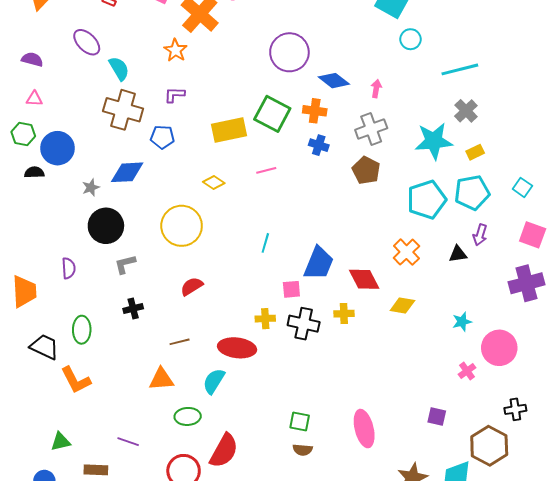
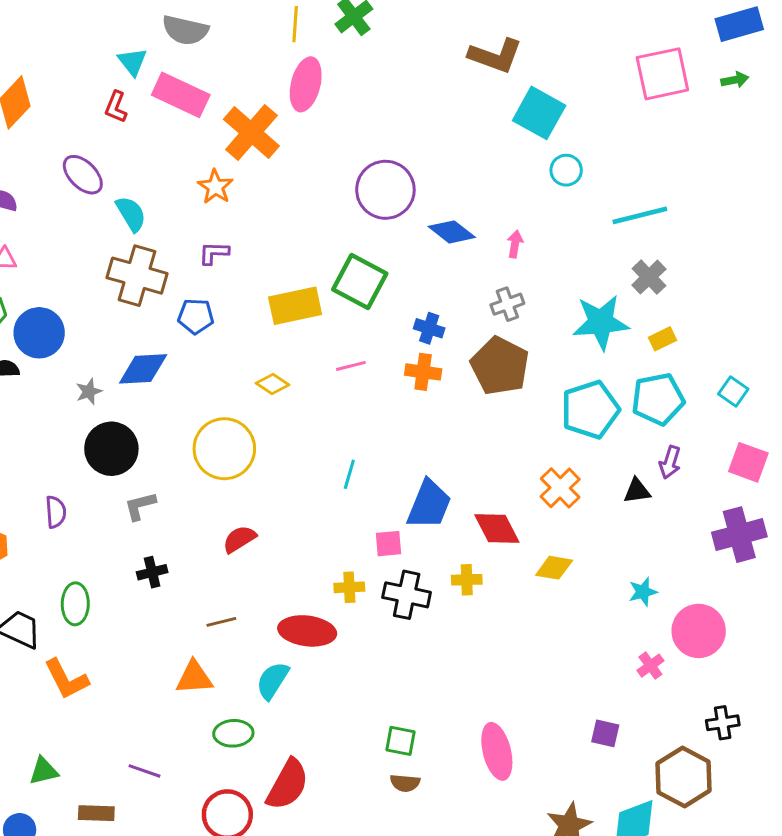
orange cross: (315, 111) -> (423, 372), moved
gray cross: (371, 129) -> (507, 304), size x0.7
brown pentagon: (366, 170) -> (500, 366), size x1.4

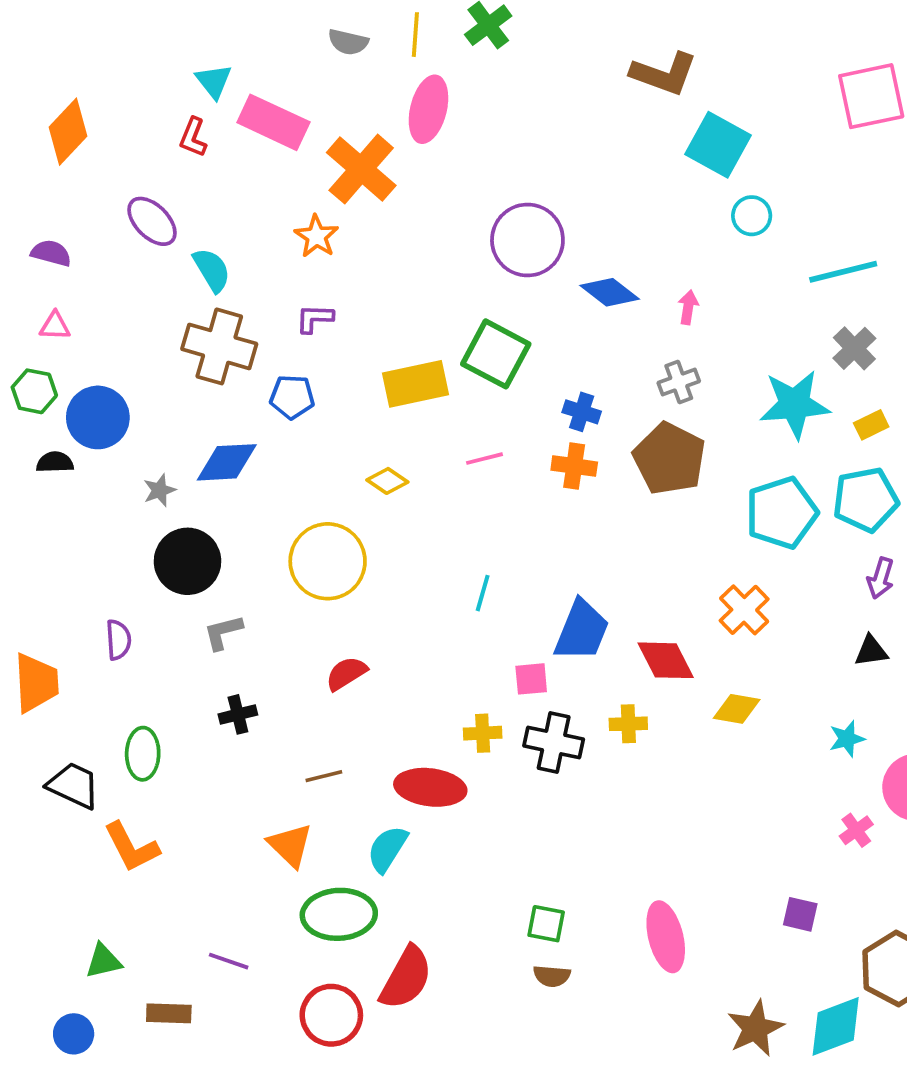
gray semicircle: (185, 30) -> (348, 42), moved, size x0.7
black triangle: (637, 491) -> (871, 651), moved
orange triangle: (194, 678) -> (290, 845), turned 48
green ellipse: (233, 733) -> (339, 914), size x1.5

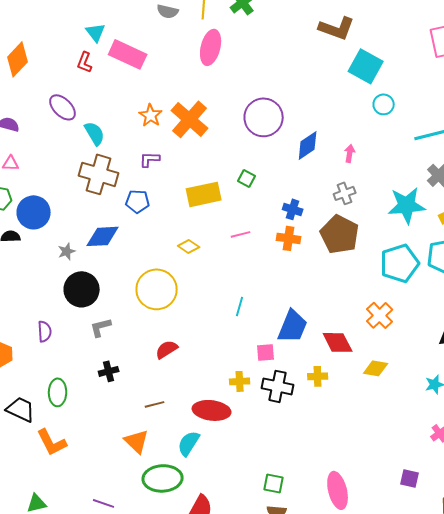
orange cross: (361, 169) -> (190, 119), moved
blue diamond: (610, 292) -> (308, 145), turned -72
green square: (496, 354) -> (247, 178), size x0.5

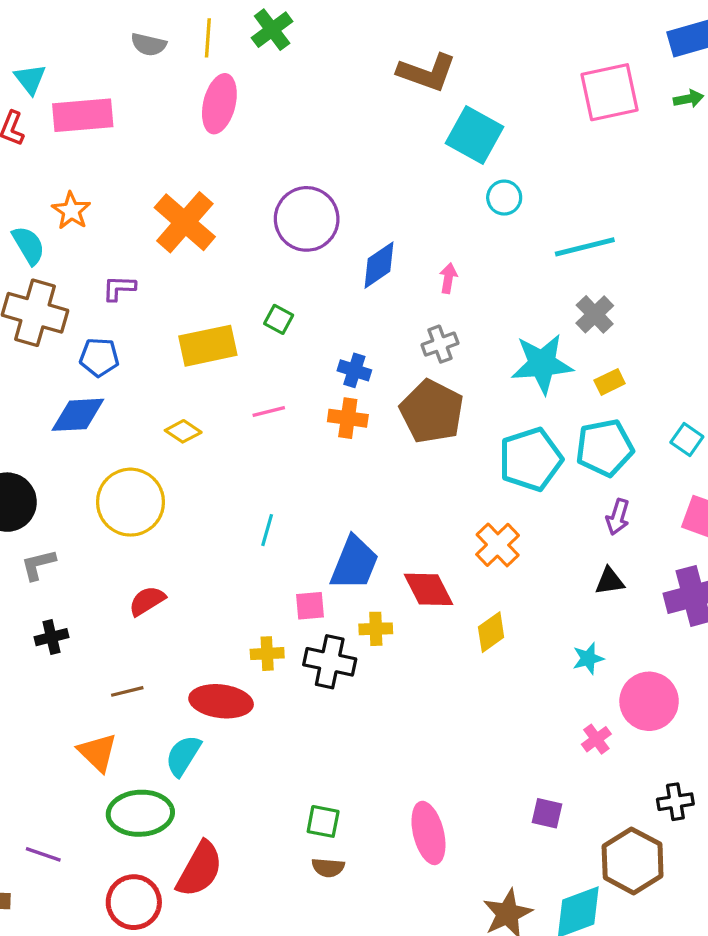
pink rectangle: (128, 54) -> (83, 115), turned -30
orange star: (151, 115) -> (71, 211), moved
blue diamond: (103, 236) -> (78, 415), moved
yellow diamond: (376, 368) -> (491, 632), turned -45
yellow cross: (318, 376) -> (376, 629), moved

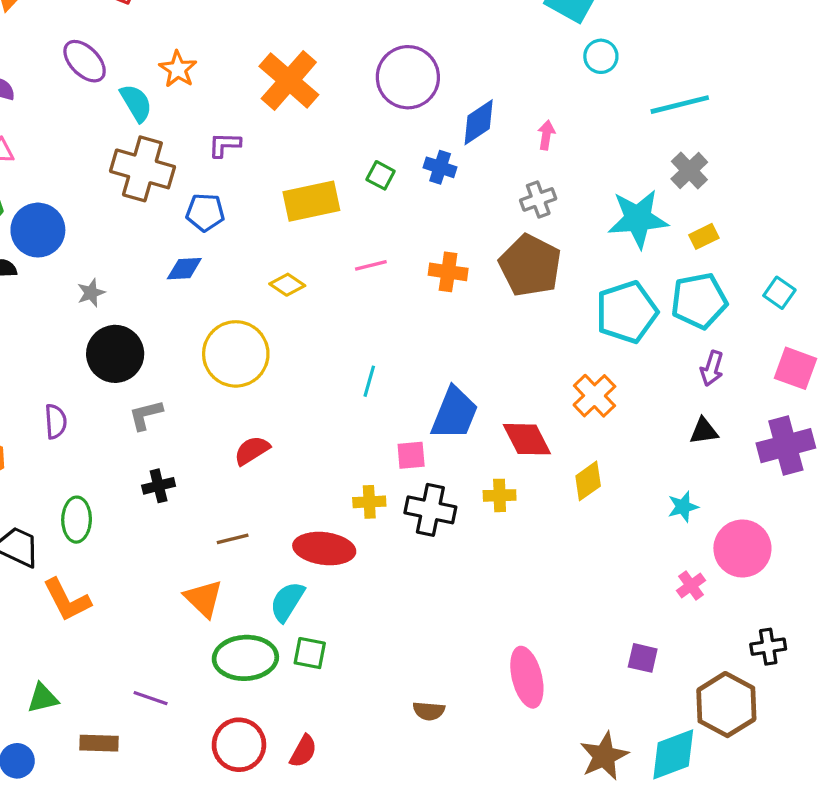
blue cross: (354, 370) -> (440, 167), moved
blue diamond: (78, 415) -> (184, 269), size x0.7
yellow cross: (376, 629) -> (500, 495), moved
green square: (323, 821) -> (310, 653), moved
red semicircle: (200, 869) -> (303, 751), moved, size x0.6

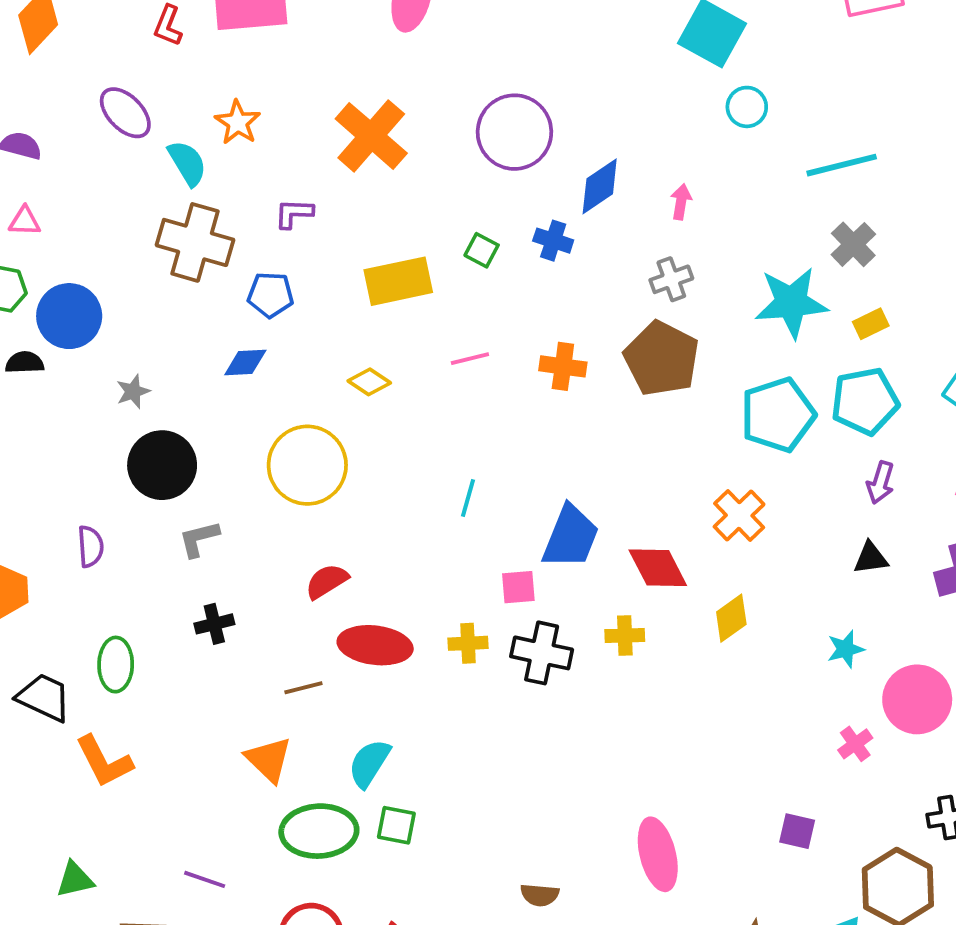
red ellipse: (324, 549) -> (375, 645), moved

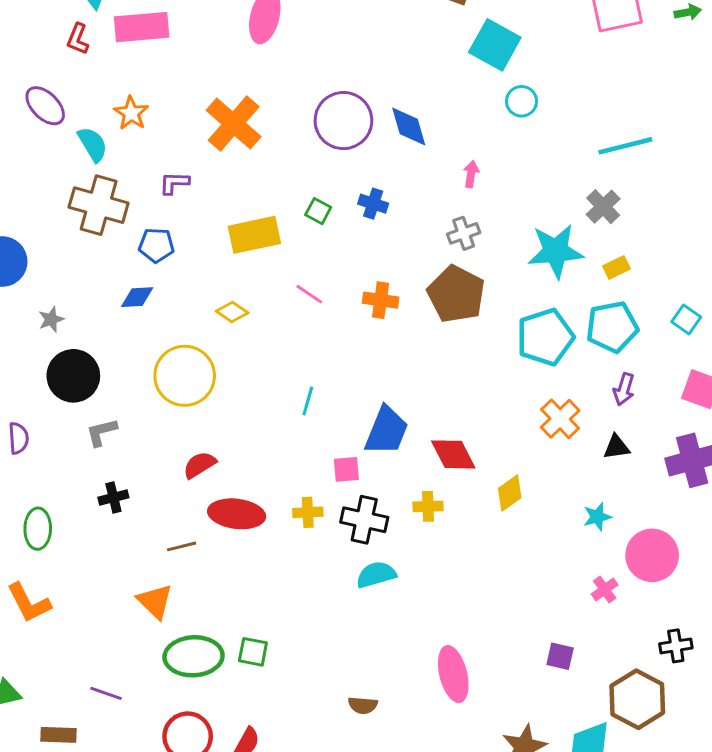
cyan line: (842, 165) -> (625, 146), moved
blue diamond: (600, 186) -> (409, 126), moved, turned -72
pink line: (470, 359) -> (309, 294), turned 48
orange cross: (739, 515) -> (560, 419), moved
cyan semicircle: (369, 763) -> (376, 575), moved, turned 42

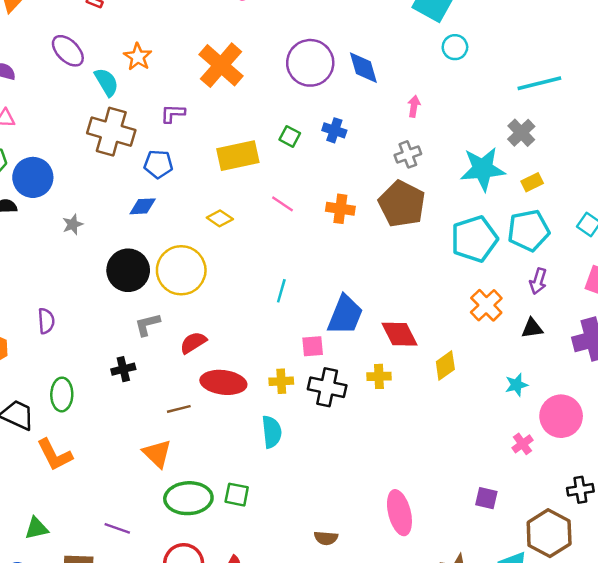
black circle: (73, 376) -> (128, 270), moved
gray L-shape: (102, 432) -> (147, 325), moved
cyan semicircle: (376, 575) -> (272, 432), moved, turned 100

